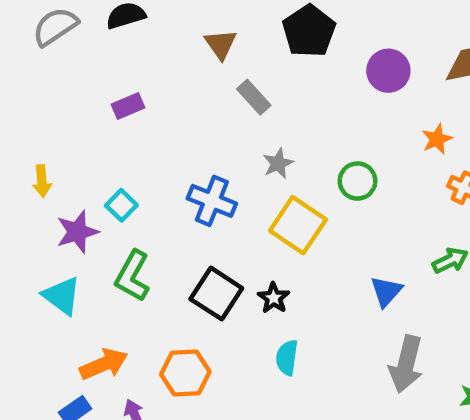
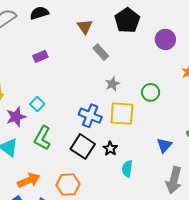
blue cross: (212, 201) -> (90, 116), moved
yellow square: (298, 225) -> (122, 114), turned -30
cyan semicircle: (287, 358) -> (127, 169), moved

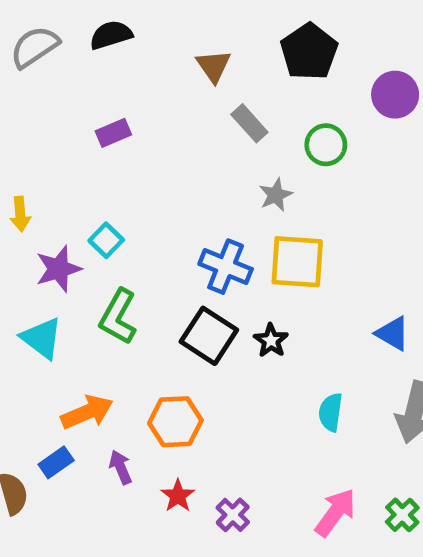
green circle: (151, 92) -> (326, 145), moved
blue triangle: (164, 145) -> (393, 333), turned -42
cyan semicircle: (127, 169) -> (331, 412), moved

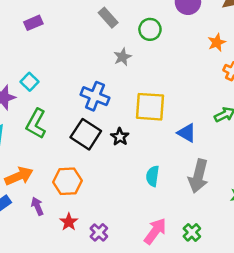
yellow square: (297, 262) -> (150, 107), moved

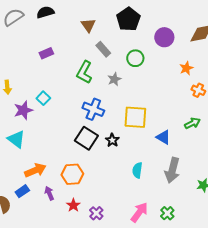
green L-shape: (36, 124) -> (84, 72), moved

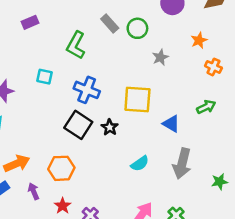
gray rectangle: (103, 49) -> (110, 24), moved
gray star: (114, 79) -> (160, 57), moved
cyan square: (43, 98) -> (44, 77), moved, turned -32
cyan semicircle: (137, 170) -> (140, 164), turned -133

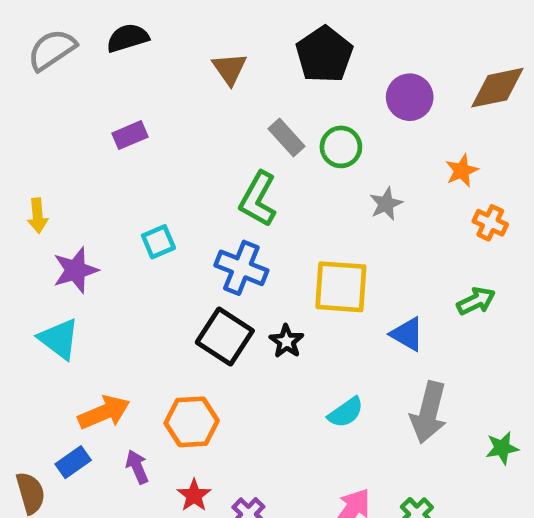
green L-shape: (76, 45) -> (258, 199), moved
cyan square: (44, 77) -> (158, 242), turned -35

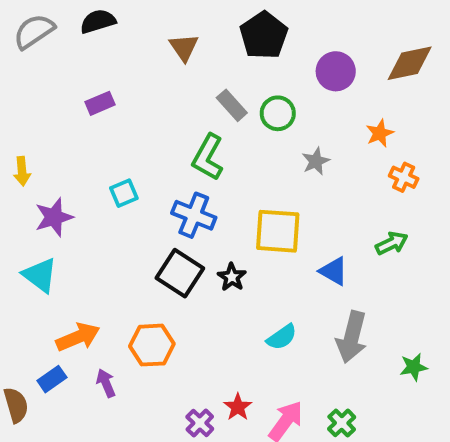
red star: (194, 495) -> (238, 407), moved

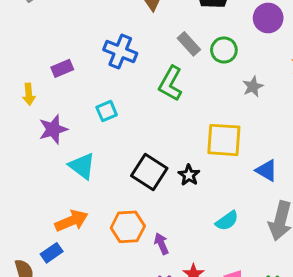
purple rectangle: (100, 103) -> (62, 68), moved
blue cross: (194, 215) -> (120, 52), moved
cyan triangle: (40, 275) -> (82, 166), moved
purple arrow: (106, 383) -> (161, 244), moved

